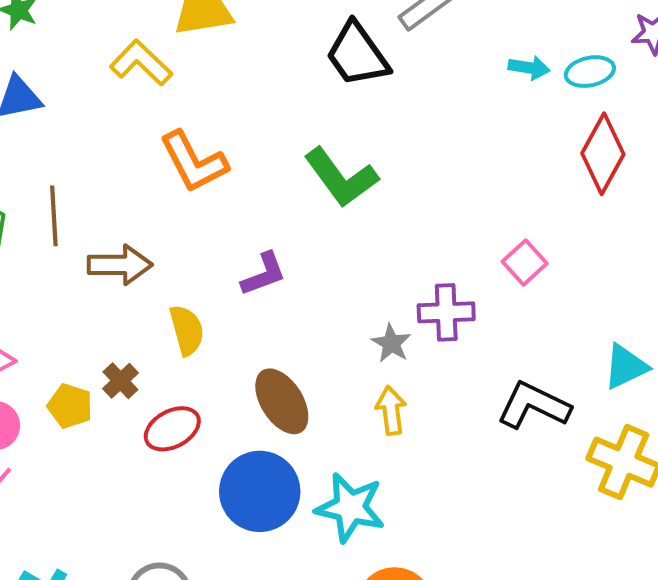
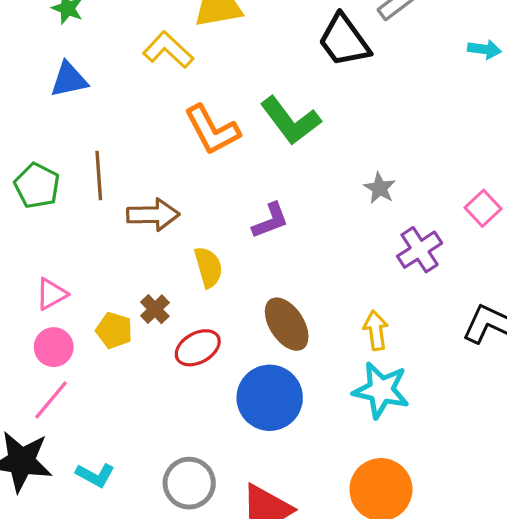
green L-shape: (341, 177) -> (290, 121), moved
purple cross: (446, 312) -> (420, 250), turned -30
gray star: (391, 343) -> (380, 188), moved
cyan star: (350, 507) -> (381, 390), moved

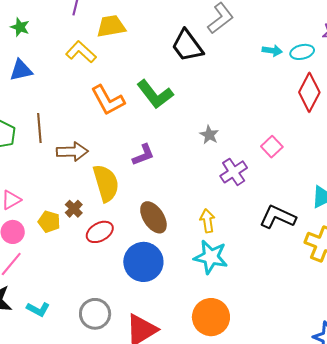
yellow semicircle: (208, 267) -> (106, 183), size x1.5

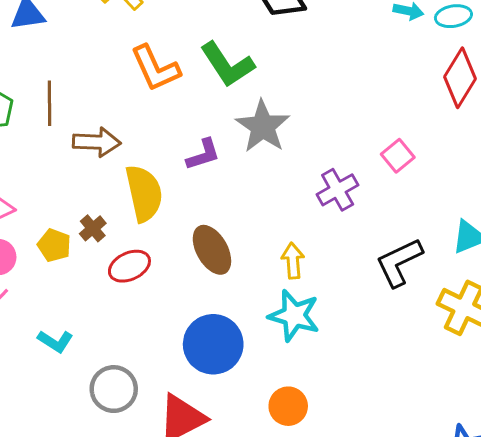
gray star: (209, 135) -> (263, 126), moved, size x1.8
black L-shape: (278, 217) -> (399, 262), turned -54
blue circle: (143, 262) -> (213, 344), moved
cyan L-shape: (38, 309) -> (55, 341), moved
orange circle: (211, 317) -> (288, 406), size x0.7

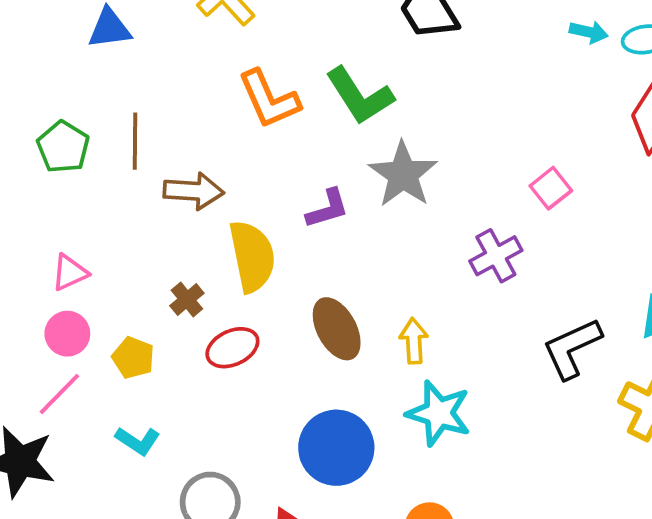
pink square: (398, 156) -> (551, 188), moved
yellow pentagon: (54, 245) -> (133, 358), moved
yellow arrow: (293, 261) -> (414, 341), moved

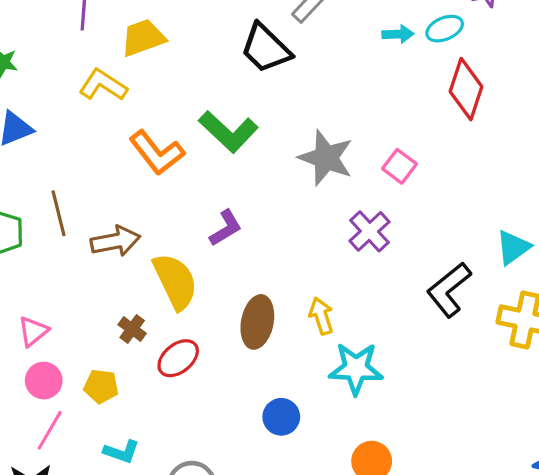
gray star: (403, 174) -> (326, 158), moved
brown ellipse: (337, 329) -> (257, 322), turned 54
blue circle: (336, 448) -> (281, 417), size x0.6

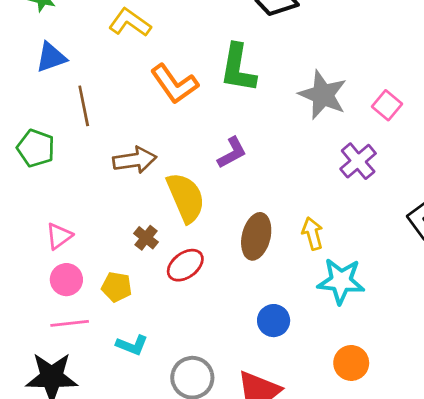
green L-shape: (228, 132) -> (238, 68), turned 54
brown line: (58, 213) -> (84, 106), moved
pink line: (50, 430) -> (70, 323), turned 51

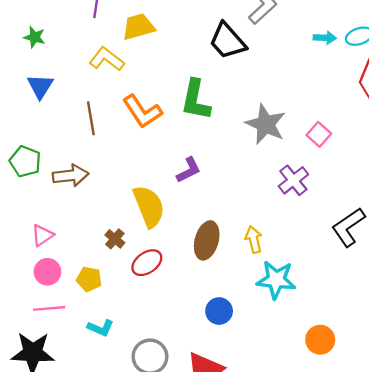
blue triangle: (51, 57) -> (40, 86), turned -40
brown line: (84, 106) -> (91, 118), moved
brown arrow: (135, 160) -> (71, 175), moved
orange circle: (351, 363) -> (320, 340), moved

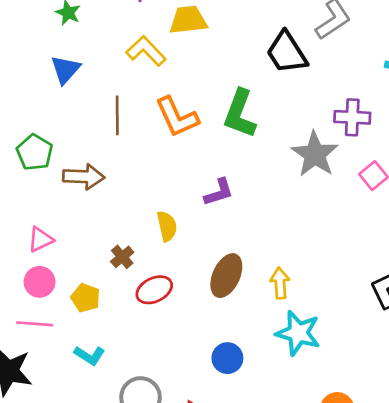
purple cross: (293, 180) -> (352, 117), moved, turned 32
yellow semicircle: (149, 206) -> (167, 226), size x0.6

